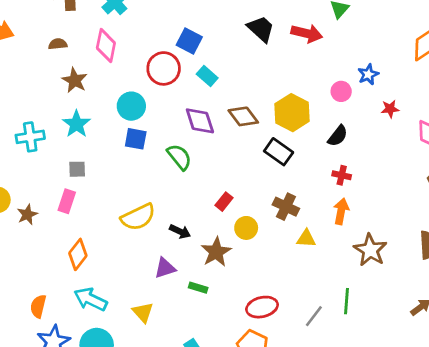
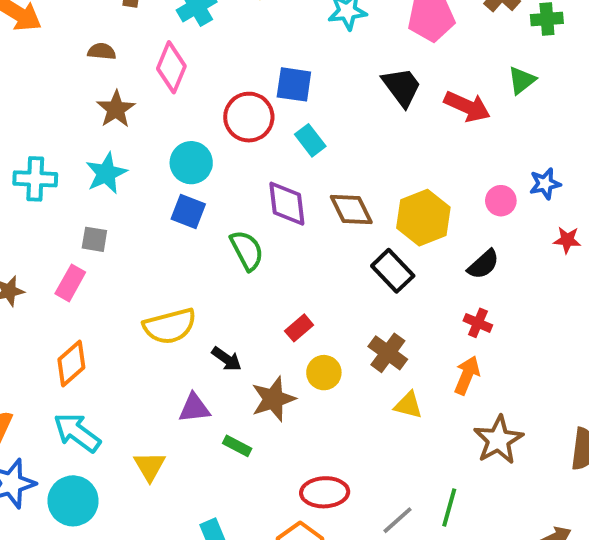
blue square: (189, 41) -> (294, 84), turned -30

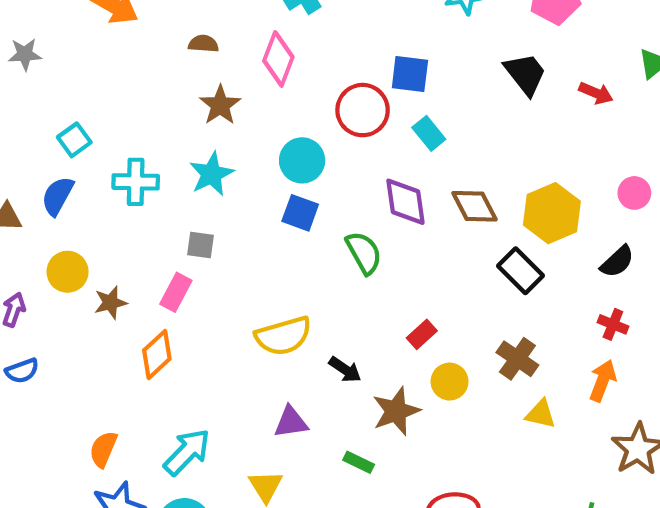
red arrow: (467, 106) -> (596, 93), size x0.7
orange diamond: (71, 363) -> (157, 355), moved
purple triangle: (194, 408) -> (291, 422), moved
cyan arrow: (77, 432) -> (187, 452), turned 99

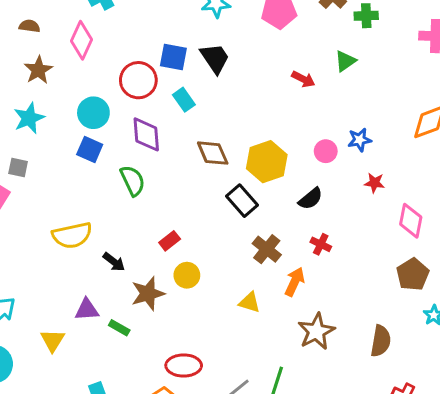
black trapezoid: (525, 74) -> (215, 58), moved
purple diamond: (405, 202) -> (146, 134), moved
red cross: (613, 324) -> (321, 244), moved
brown cross: (517, 359) -> (267, 249), moved
purple triangle: (291, 422) -> (87, 310), moved

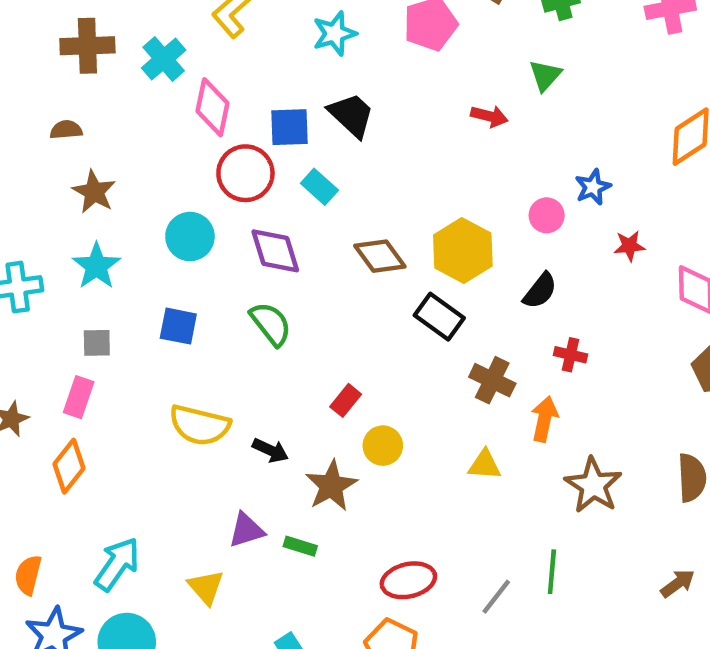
pink diamond: (82, 40) -> (212, 107), moved
blue square: (90, 150) -> (178, 326), moved
yellow semicircle: (72, 235) -> (200, 425), turned 39

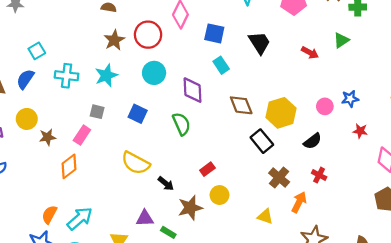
black trapezoid: (351, 115) -> (259, 43), moved
red circle: (245, 173) -> (148, 35), moved
orange semicircle: (28, 575) -> (49, 215), moved

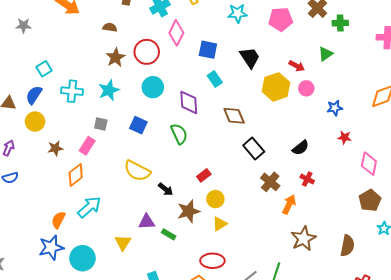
pink circle: (325, 106) -> (306, 88), moved
yellow hexagon: (281, 113) -> (276, 87), moved
yellow circle: (27, 119) -> (35, 122), moved
yellow triangle: (265, 216) -> (220, 224), moved, turned -49
cyan arrow: (80, 219) -> (89, 207), moved

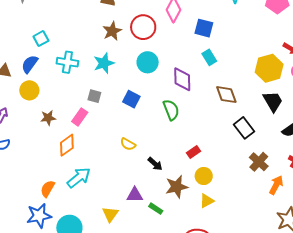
black trapezoid: (250, 57) -> (273, 101), moved
yellow semicircle: (137, 171) -> (128, 144), size x0.6

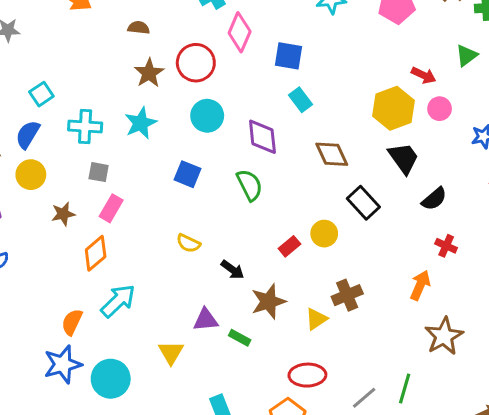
gray square: (94, 96) -> (99, 172), moved
brown cross: (259, 162) -> (347, 295), moved, turned 30
yellow circle: (204, 176) -> (324, 234), moved

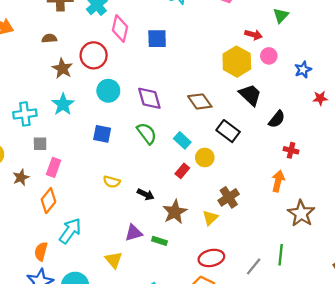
cyan rectangle: (300, 100) -> (182, 140), moved

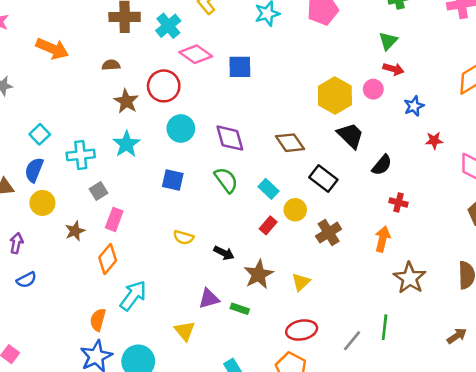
pink diamond: (120, 29) -> (196, 54), turned -68
red arrow: (253, 35) -> (393, 69), moved
gray square: (40, 144) -> (98, 191), turned -32
brown cross: (229, 197) -> (329, 233), moved

